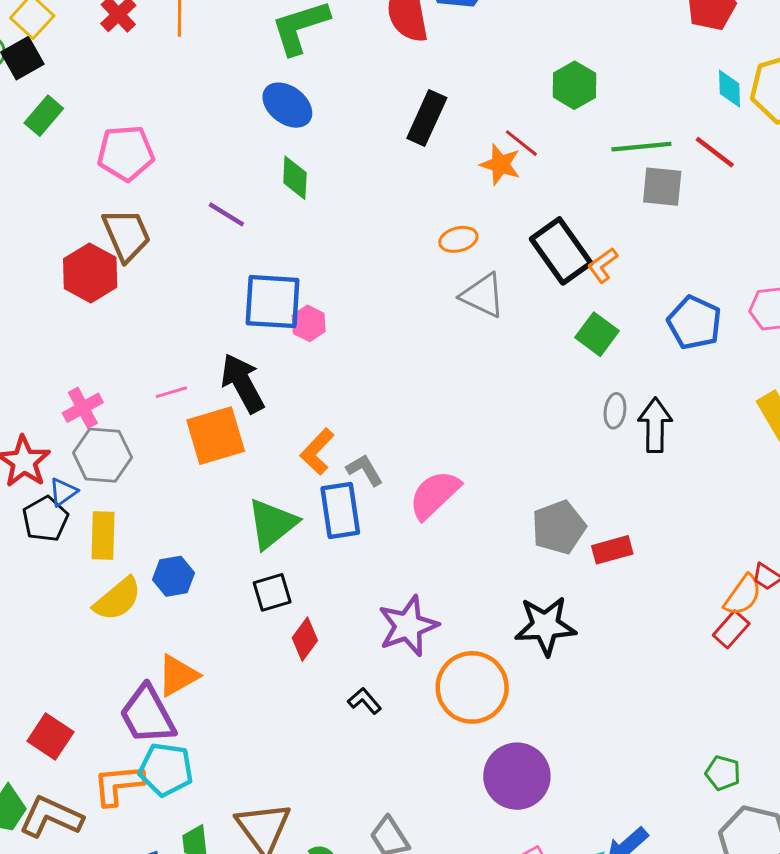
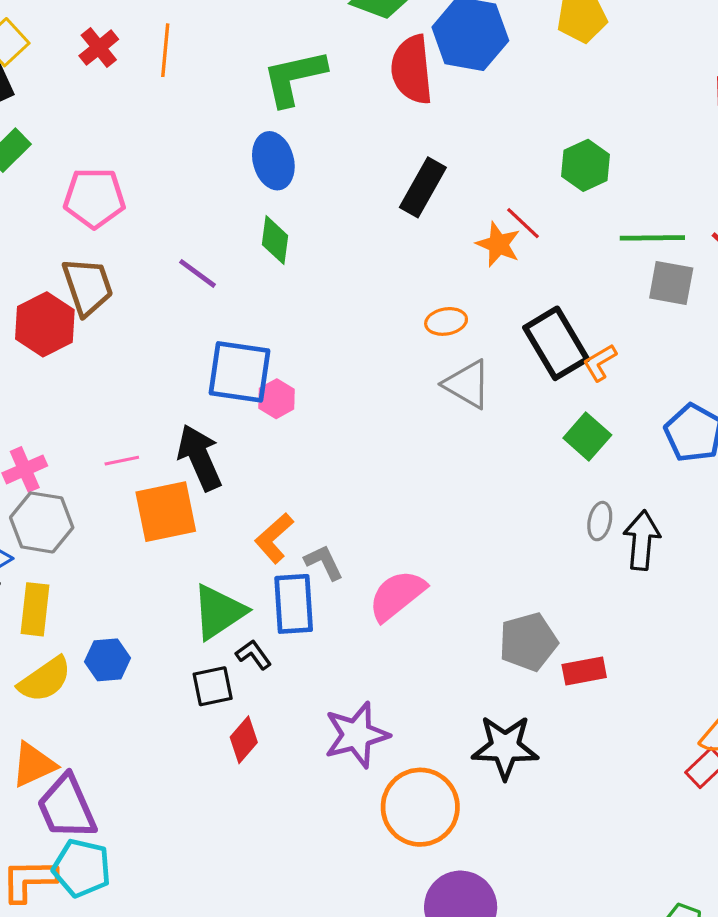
blue ellipse: (287, 105) -> (273, 161), turned 33
orange triangle: (178, 675) -> (34, 765), moved
black L-shape: (365, 701) -> (254, 655), moved

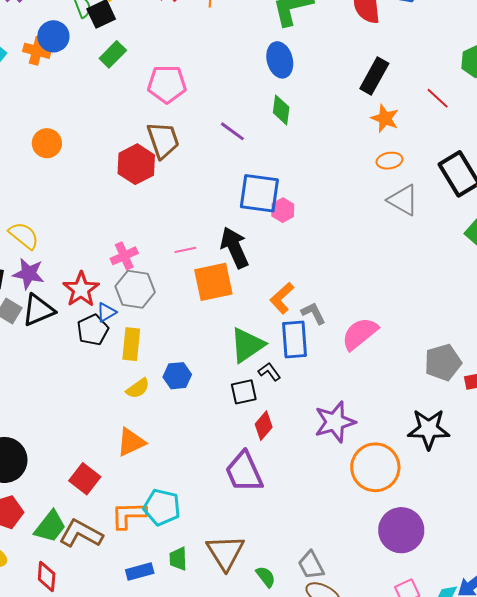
orange star: (498, 244) -> (385, 118), moved
yellow semicircle: (45, 680) -> (138, 388), size x0.7
purple trapezoid: (67, 807) -> (244, 472), moved

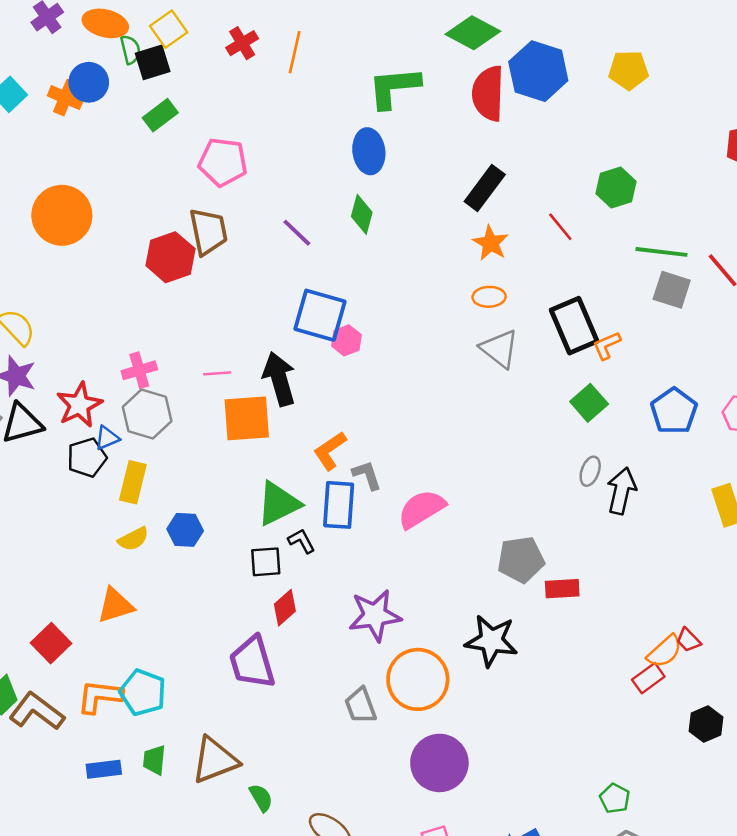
orange circle: (47, 143) -> (62, 215), size x1.6
brown triangle: (225, 552) -> (215, 760), turned 33
gray trapezoid: (311, 565) -> (361, 706), moved

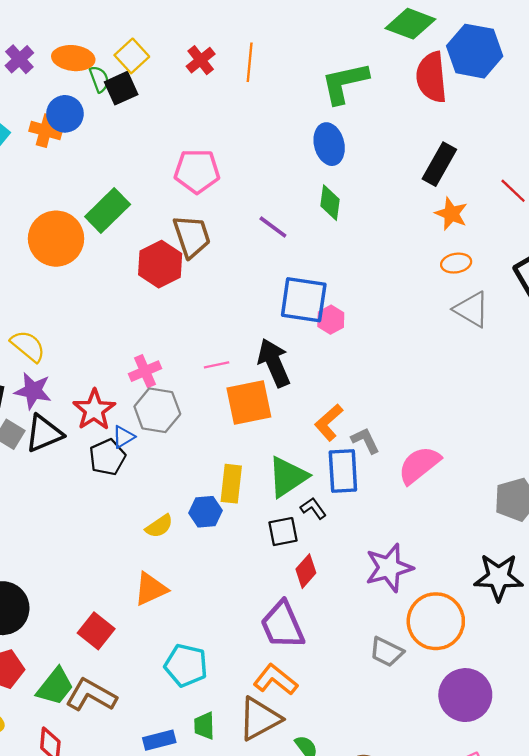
green rectangle: (160, 115) -> (108, 210), moved, size x1.4
yellow rectangle: (133, 482) -> (231, 484), moved
orange L-shape: (100, 697) -> (275, 680), moved, turned 39
gray trapezoid: (361, 706) -> (387, 652), turned -36

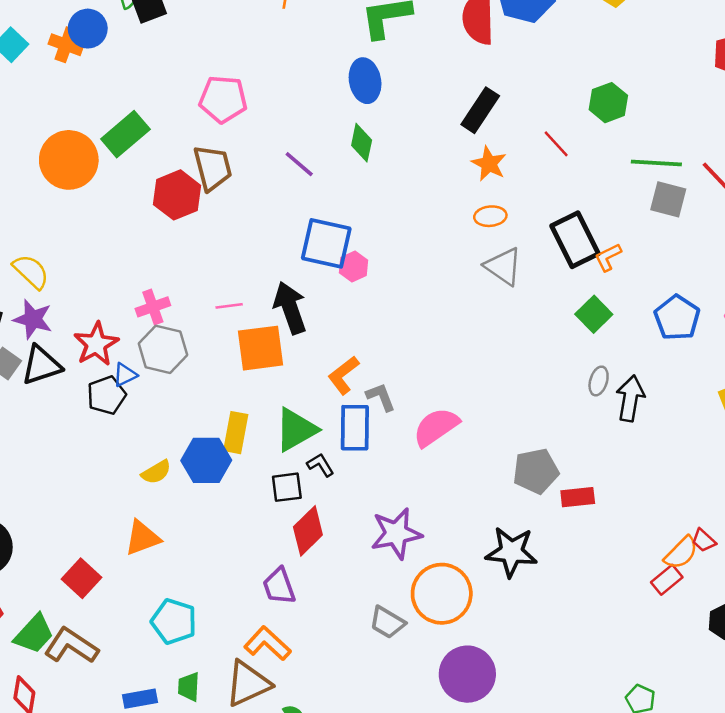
blue hexagon: (205, 512) -> (206, 460), size x1.4
red diamond: (306, 571) -> (308, 531), size x1.4
purple trapezoid: (282, 625) -> (279, 586), size x0.7

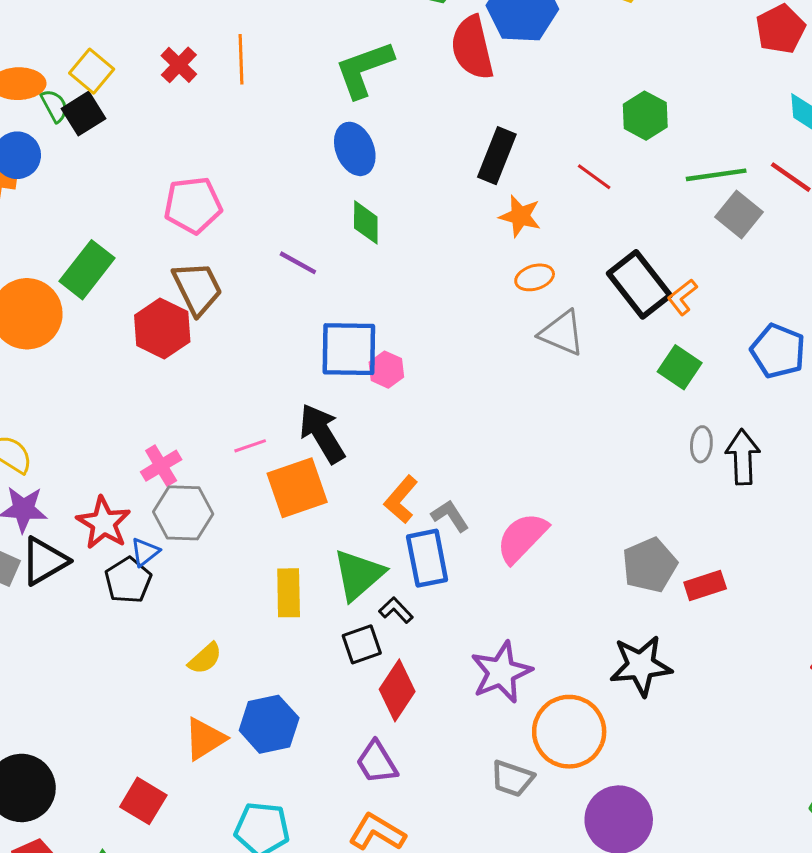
gray square: (668, 199) -> (739, 214), turned 36
blue hexagon: (206, 460) -> (269, 724), moved

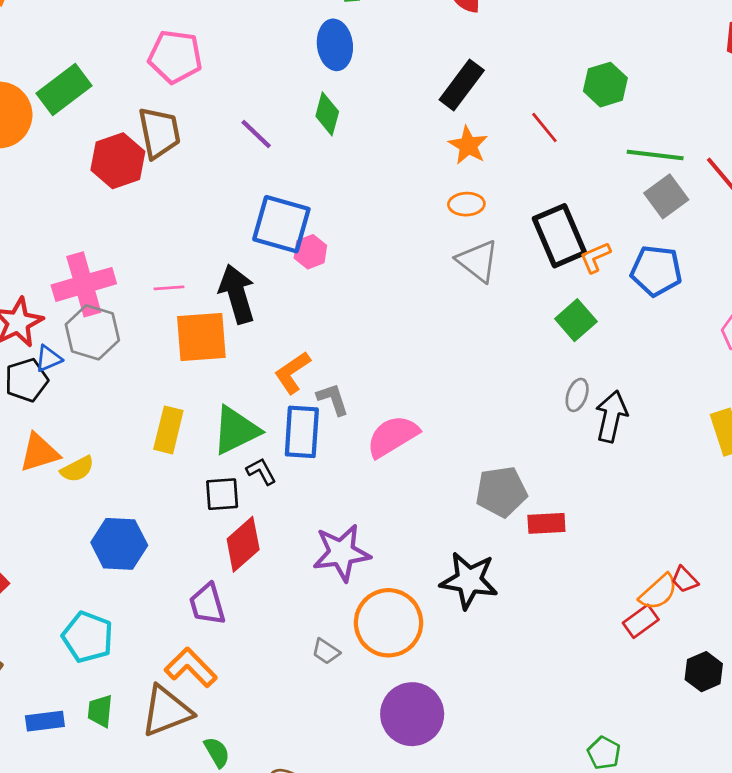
blue pentagon: (778, 351) -> (656, 271), moved, turned -30
pink cross: (161, 466) -> (84, 284), size x1.6
orange triangle: (205, 739) -> (39, 453), moved
gray trapezoid: (512, 778) -> (326, 651), size x0.7

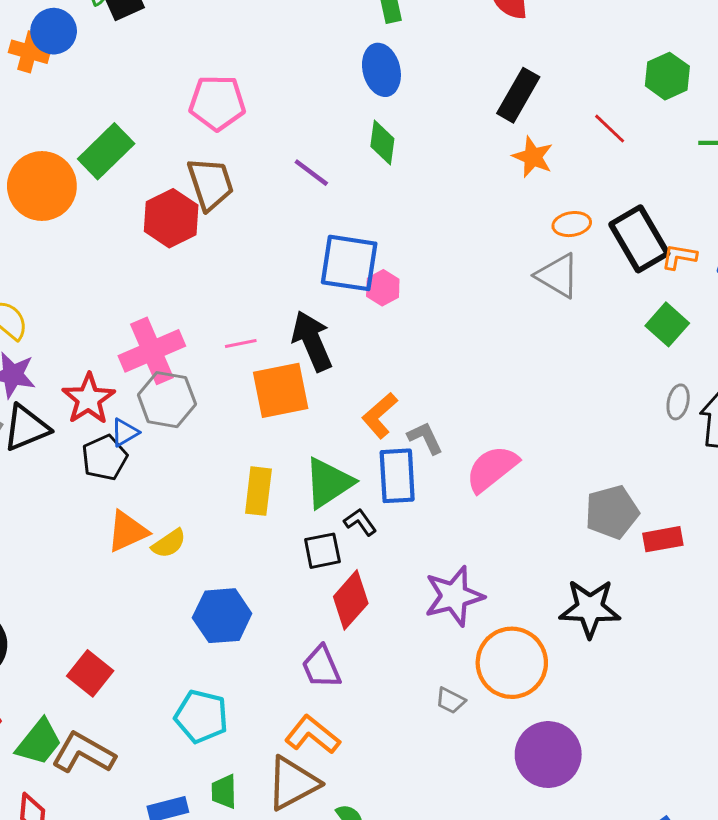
orange ellipse: (466, 204) -> (572, 224), moved
orange L-shape: (595, 257) -> (679, 257), turned 40

